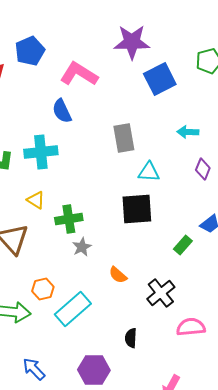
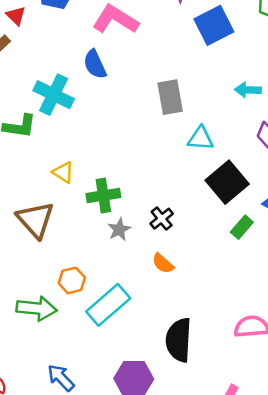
cyan cross: (41, 152) -> (54, 95), moved, turned 32
black square: (137, 209) -> (227, 182), moved, turned -36
black cross: (161, 293) -> (162, 219), moved, size x0.7
black semicircle: (131, 338) -> (179, 340), size x1.8

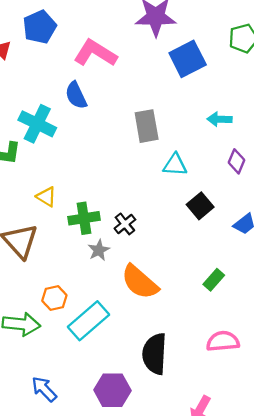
black square: (227, 182) -> (200, 206), size x0.7
black cross: (162, 219) -> (125, 224), moved
green rectangle: (242, 227) -> (214, 280), moved
orange semicircle: (163, 263) -> (140, 282), size x1.8

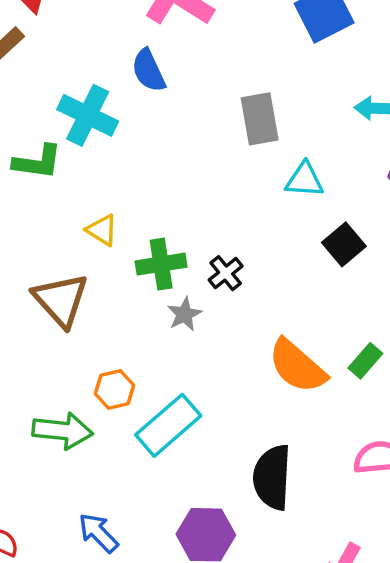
orange semicircle: (140, 282) -> (297, 366), moved

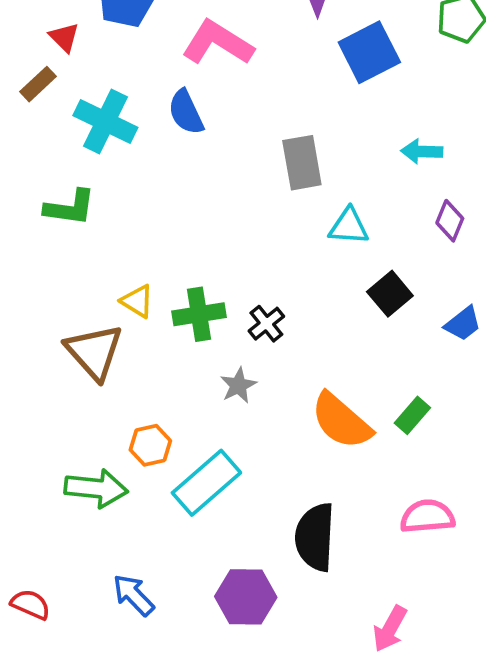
cyan cross: (88, 115) -> (105, 121), moved
yellow triangle: (102, 230) -> (137, 301), moved
gray star: (184, 314) -> (238, 385), moved

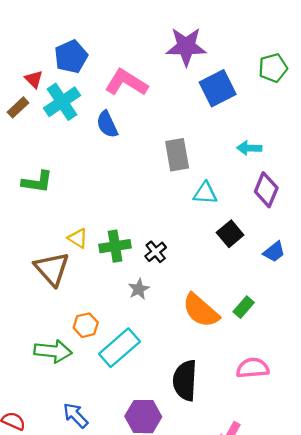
cyan cross: (105, 121) -> (62, 102), moved, turned 30
purple diamond: (450, 221) -> (266, 190), size x1.4

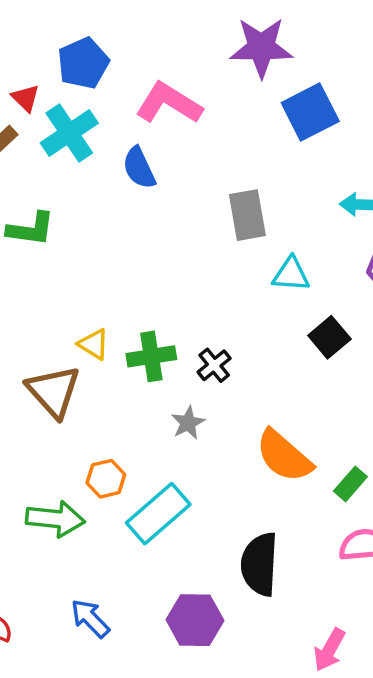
green L-shape: (37, 182) -> (31, 229), moved
green rectangle: (244, 307) -> (350, 484), moved

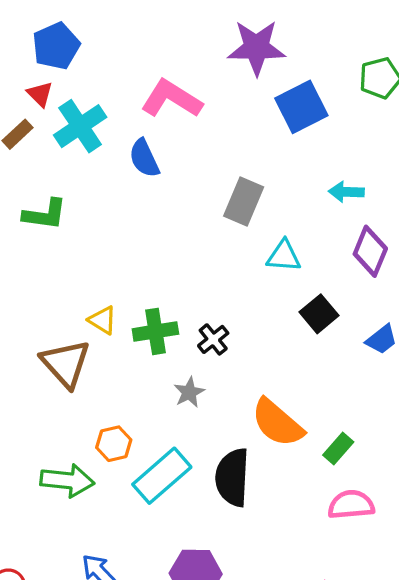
blue pentagon: (83, 63) -> (56, 46), moved
gray rectangle: (247, 215) -> (244, 202), turned 33
black semicircle: (260, 564) -> (232, 477), moved

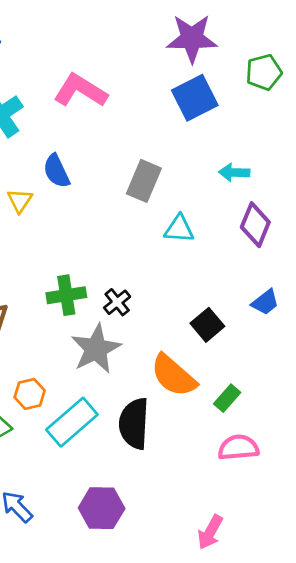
purple star: (256, 48) -> (192, 38), moved
blue semicircle: (144, 158) -> (56, 171), moved
black square: (319, 314) -> (207, 325), moved
yellow triangle: (103, 320) -> (20, 201), moved, turned 32
gray star: (189, 392) -> (96, 349), size x1.8

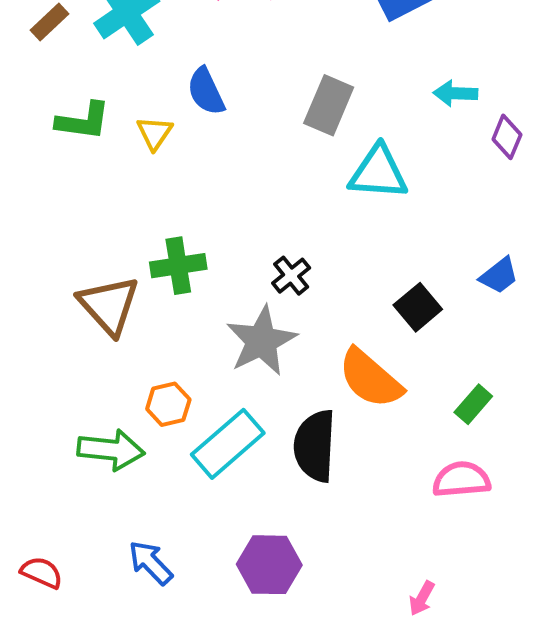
purple diamond: (255, 225) -> (507, 137), moved, size x0.7
cyan triangle: (179, 229) -> (378, 173), size x1.4
green cross: (66, 295) -> (178, 266), moved
green rectangle: (227, 398) -> (473, 404), moved
pink arrow: (210, 532) -> (422, 598), size x0.7

